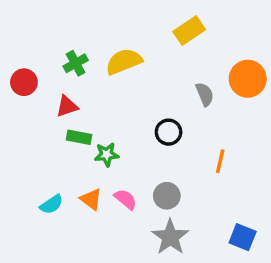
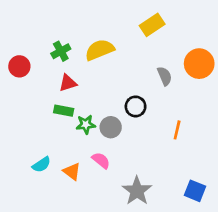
red triangle: (67, 106) -> (68, 83), moved
gray circle: (167, 196) -> (111, 127), moved
orange triangle: (91, 199) -> (72, 171), moved

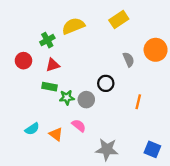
yellow semicircle: (100, 50) -> (73, 26), moved
red circle: (19, 66) -> (23, 61), moved
gray star: (137, 191) -> (107, 149), turned -30

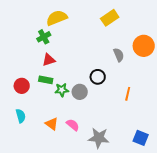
yellow semicircle: (73, 26) -> (57, 18), moved
red circle: (23, 61) -> (22, 86), moved
pink semicircle: (79, 126) -> (73, 125), moved
cyan semicircle: (32, 129) -> (21, 116), moved, turned -72

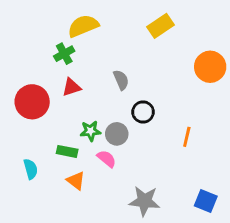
gray semicircle: (119, 55) -> (121, 80), moved
green rectangle: (46, 80) -> (67, 151), moved
red circle: (22, 86) -> (32, 102), moved, size x1.5
pink semicircle: (73, 125) -> (107, 159), moved

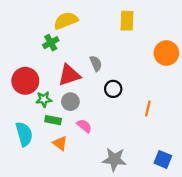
yellow rectangle: (161, 26) -> (127, 21), turned -54
red triangle: (71, 87) -> (69, 75), moved, size x1.5
green star: (90, 131) -> (44, 99), moved
gray circle: (117, 134) -> (70, 102), moved
cyan semicircle: (31, 169) -> (24, 134), size x1.5

